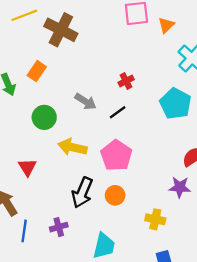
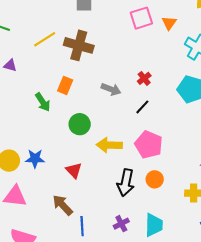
gray arrow: (85, 102) -> (111, 89), moved
purple cross: (59, 227) -> (121, 224), moved

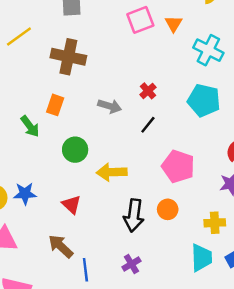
yellow line: (45, 39) -> (19, 36), moved
pink pentagon: (149, 145) -> (178, 166), moved
cyan trapezoid: (154, 225) -> (202, 258), moved

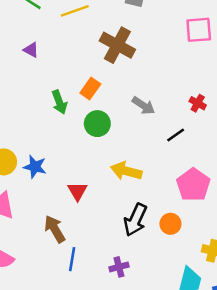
red cross: (148, 91) -> (198, 103), moved, turned -35
green circle: (75, 150) -> (97, 124), moved

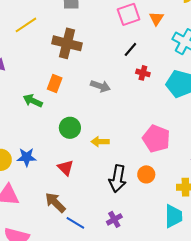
green arrow: (59, 102) -> (33, 101), turned 150
green circle: (97, 124) -> (70, 128), moved
black line: (176, 135) -> (130, 49), moved
yellow arrow: (126, 171) -> (100, 142), size x0.7
blue line: (72, 259) -> (75, 223), turned -54

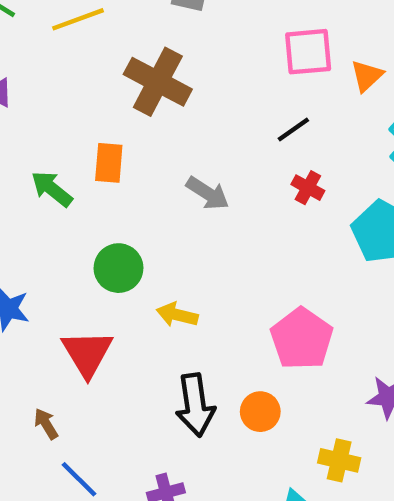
orange rectangle: (55, 83) -> (109, 163), turned -30
red triangle: (66, 168) -> (87, 353), size x1.4
black arrow: (118, 179) -> (195, 405), turned -32
brown arrow: (55, 203) -> (46, 424), size x0.6

